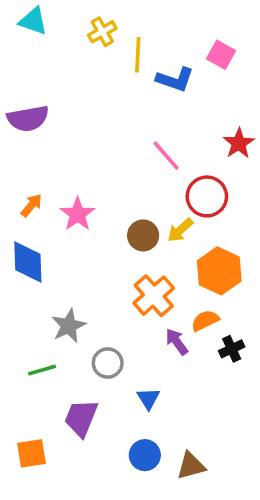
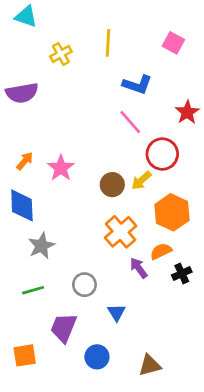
yellow cross: (102, 32) -> (61, 54), moved
blue L-shape: (175, 80) -> (137, 85), moved
gray star: (69, 326) -> (41, 246), moved
blue circle: (145, 455) -> (97, 357), moved

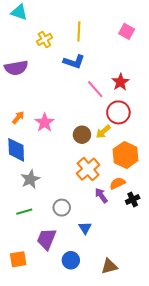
blue L-shape: (137, 85) -> (74, 62), moved
red star: (187, 112) -> (120, 82), moved

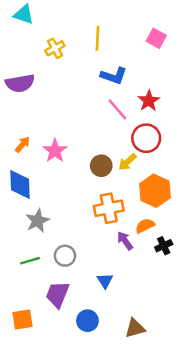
blue L-shape: (74, 62) -> (114, 76), moved
orange cross: (88, 169) -> (109, 208), turned 30
gray circle: (62, 208) -> (65, 256), moved

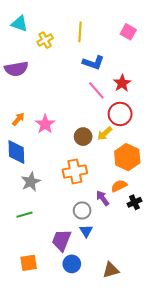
cyan triangle: (24, 15) -> (19, 24), moved
orange cross: (109, 208) -> (75, 171), moved
gray circle: (65, 256) -> (82, 210), moved
purple trapezoid: (57, 294) -> (62, 240), moved
orange square: (22, 319) -> (29, 263), moved

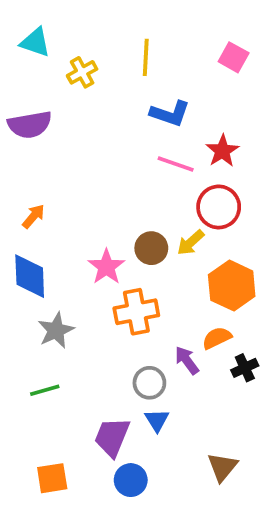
pink line: (96, 90) -> (176, 164), turned -30
pink star: (45, 124) -> (106, 267), moved
brown triangle: (111, 270) -> (222, 467), moved, turned -36

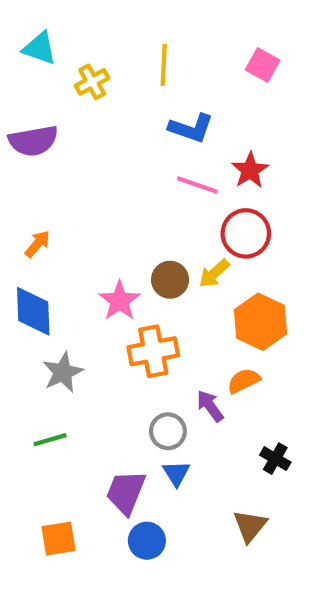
black cross: (245, 368) -> (275, 459), moved, turned -35

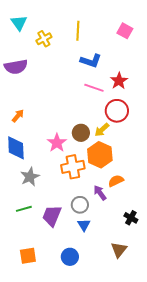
cyan triangle: (40, 48) -> (19, 23), turned 36
orange hexagon: (261, 322) -> (100, 155), moved
purple trapezoid: (126, 492) -> (52, 216), moved

